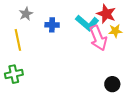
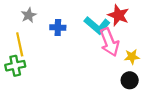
yellow star: (115, 31) -> (132, 57), moved
green cross: (14, 74) -> (15, 66), moved
black circle: (112, 84) -> (130, 80), moved

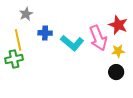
red star: (118, 15) -> (118, 25), moved
cyan L-shape: (97, 25) -> (72, 43), moved
blue cross: (58, 28) -> (45, 33), moved

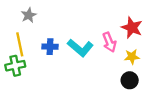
blue cross: (45, 33) -> (50, 47), moved
pink arrow: (98, 38) -> (109, 42), size x0.7

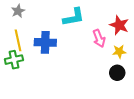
gray star: (29, 15) -> (18, 11), moved
blue cross: (50, 47) -> (45, 42), size x1.5
cyan L-shape: (80, 48) -> (74, 17), moved, turned -50

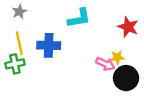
pink arrow: (99, 38) -> (105, 64), moved, turned -42
yellow star: (119, 52) -> (117, 57), moved
black circle: (117, 73) -> (126, 78), size x1.5

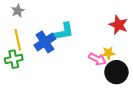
cyan L-shape: (79, 18) -> (63, 32), moved
blue cross: (49, 45) -> (45, 42), turned -35

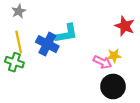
blue cross: (45, 42) -> (47, 44), turned -30
green cross: (14, 59) -> (14, 62), turned 30
black circle: (116, 72) -> (113, 86), moved

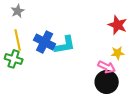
cyan L-shape: (66, 33) -> (65, 45), moved
yellow star: (114, 56) -> (118, 53), moved
pink arrow: (102, 62) -> (107, 67), moved

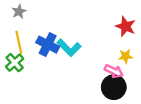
cyan L-shape: (65, 45) -> (69, 48), turned 55
green cross: (14, 59) -> (15, 63), turned 30

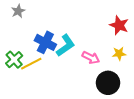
yellow line: (19, 42) -> (31, 64), moved, turned 75
cyan L-shape: (69, 48) -> (66, 45), turned -80
pink arrow: (114, 71) -> (91, 58), moved

